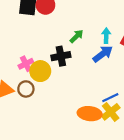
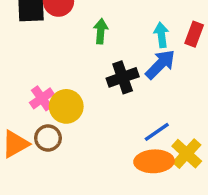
green arrow: (77, 36) -> (101, 31), moved, turned -32
black cross: (61, 56) -> (123, 77), moved
blue line: (110, 98) -> (157, 132), moved

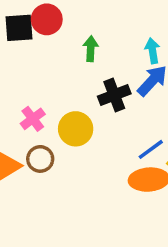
yellow circle: (66, 106) -> (76, 129), moved

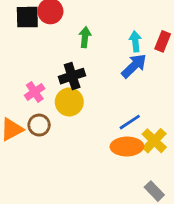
black cross: (114, 95) -> (72, 76), moved

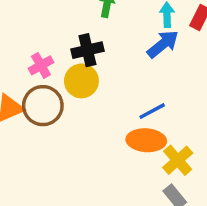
brown circle: (39, 125) -> (43, 106), size x1.5
yellow cross: (154, 141) -> (178, 160), moved

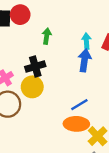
blue arrow: (163, 44) -> (85, 60), turned -40

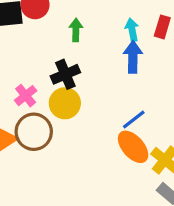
orange ellipse: (76, 124) -> (133, 147), turned 55

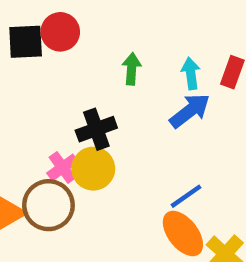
green arrow: (76, 30) -> (132, 69), moved
blue arrow: (133, 57) -> (190, 111), turned 48
pink cross: (26, 96) -> (63, 167), moved

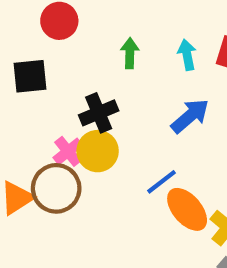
black square: (26, 42) -> (30, 76), moved
blue arrow: (190, 111) -> (190, 116), moved
blue line: (186, 196) -> (162, 182), moved

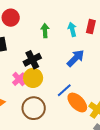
brown circle: (56, 188) -> (34, 108), moved

